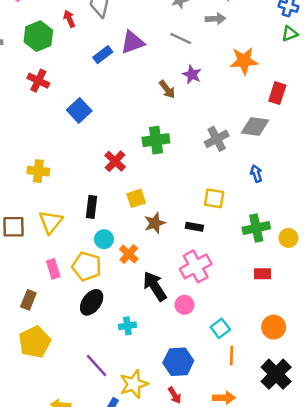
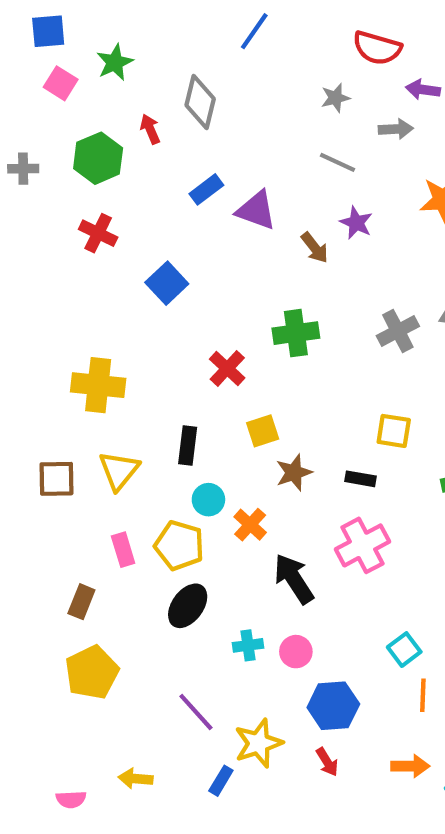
purple triangle: (132, 42) -> (256, 210), moved, turned 40
yellow cross: (38, 171) -> (98, 385), size x1.4
pink circle: (184, 305) -> (296, 652), moved

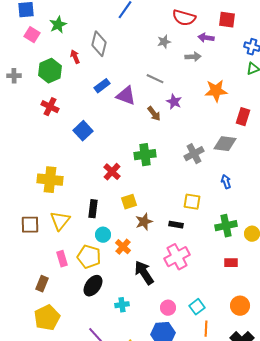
gray line: (338, 162) -> (155, 79), moved
pink circle: (296, 652) -> (168, 308), moved

